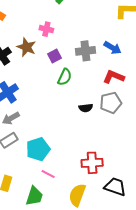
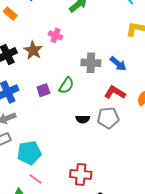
purple square: (55, 56) -> (43, 90), moved

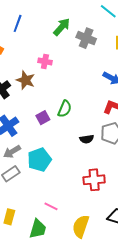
gray cross: (91, 63) -> (86, 38), moved, turned 30
cyan pentagon: (29, 153) -> (39, 160), moved
red cross: (81, 174) -> (94, 180), moved

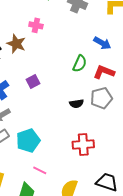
green semicircle: (65, 109) -> (80, 64), moved
cyan pentagon: (39, 160) -> (28, 141), moved

